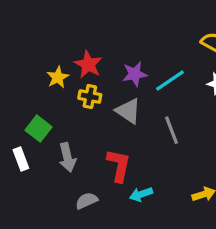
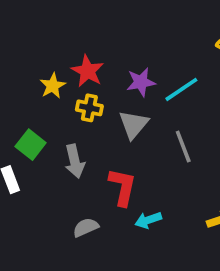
gray triangle: (128, 111) -> (134, 124), turned 36
gray arrow: (67, 157) -> (75, 161), moved

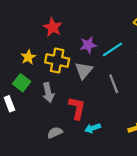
red star: (88, 71) -> (53, 27), moved
yellow star: (53, 86) -> (28, 57), moved
yellow cross: (89, 108) -> (57, 60), size x1.5

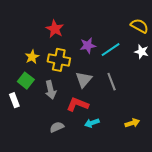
gray triangle: (84, 70) -> (84, 80), moved
red L-shape: (77, 108) -> (77, 104), turned -80

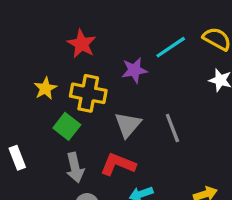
cyan line: (111, 50) -> (171, 47), moved
green square: (26, 81) -> (67, 126), moved
gray arrow: (51, 90) -> (75, 168), moved

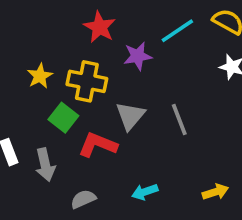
red star: (82, 44) -> (100, 27), moved
red L-shape: (118, 164) -> (98, 145), moved
gray arrow: (75, 168) -> (45, 165), moved

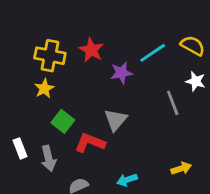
yellow cross: (87, 81) -> (50, 56), moved
gray line: (179, 119) -> (173, 103), moved
yellow arrow: (215, 192) -> (181, 168), moved

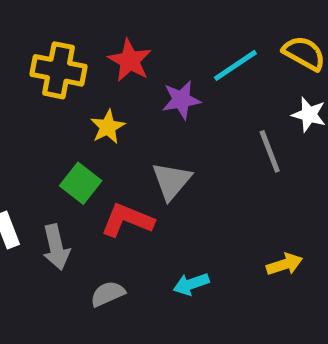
yellow star: (44, 88) -> (108, 127), moved

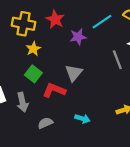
yellow star: (108, 127) -> (33, 49), moved
cyan arrow: (191, 284) -> (82, 119), turned -144

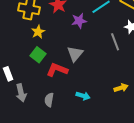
gray arrow: (22, 102) -> (21, 93), moved
gray semicircle: (45, 123) -> (49, 100), turned -56

